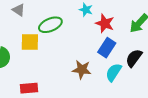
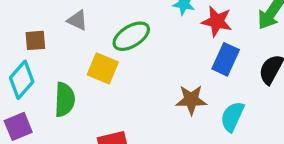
yellow square: (30, 42) -> (103, 68), turned 30
cyan semicircle: (114, 72) -> (232, 117), moved

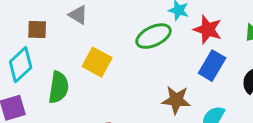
green ellipse: (131, 36) -> (154, 36), moved

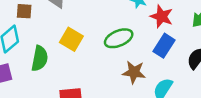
green ellipse: (154, 36) -> (119, 38), moved

